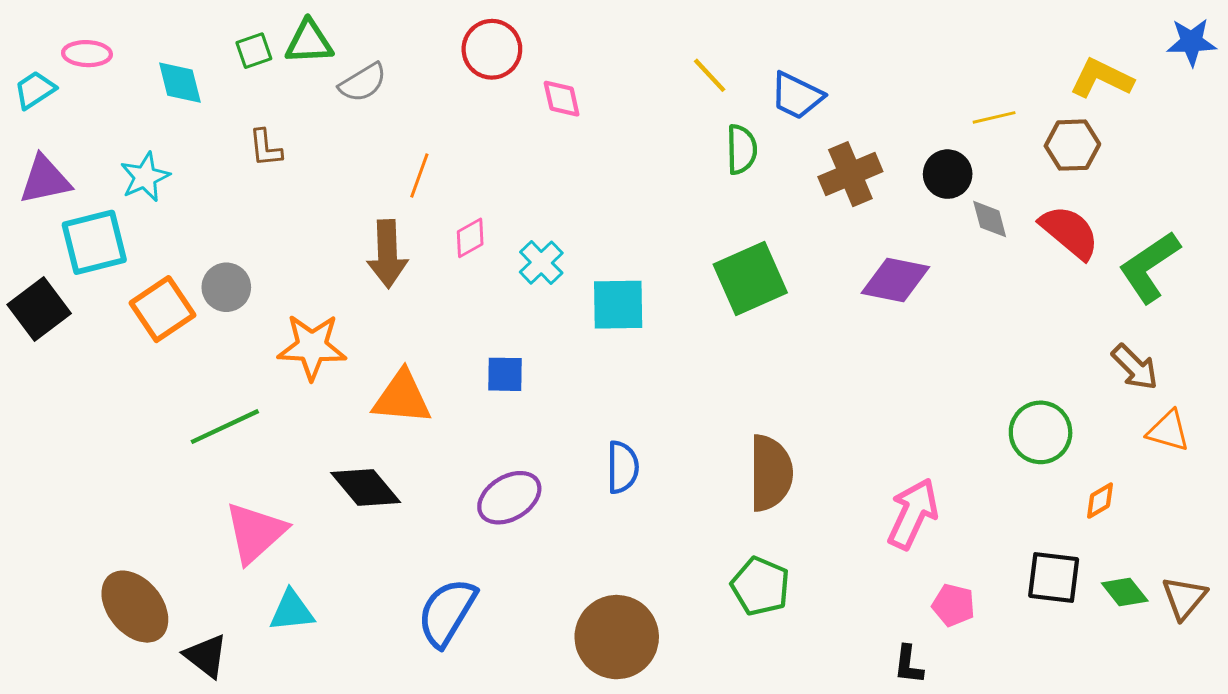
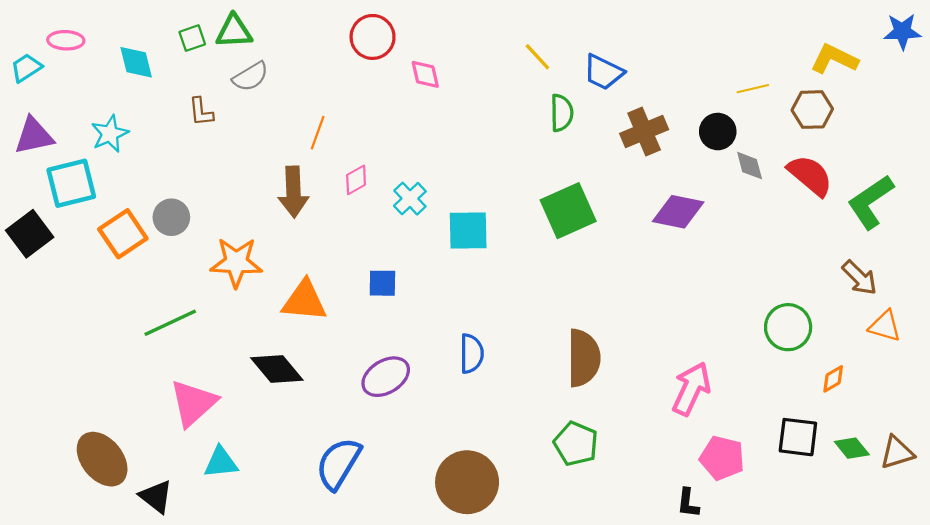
gray semicircle: (363, 83) -> (251, 77), moved
brown triangle: (1184, 598) -> (897, 453), turned 33
pink pentagon: (953, 605) -> (722, 458), size x1.4

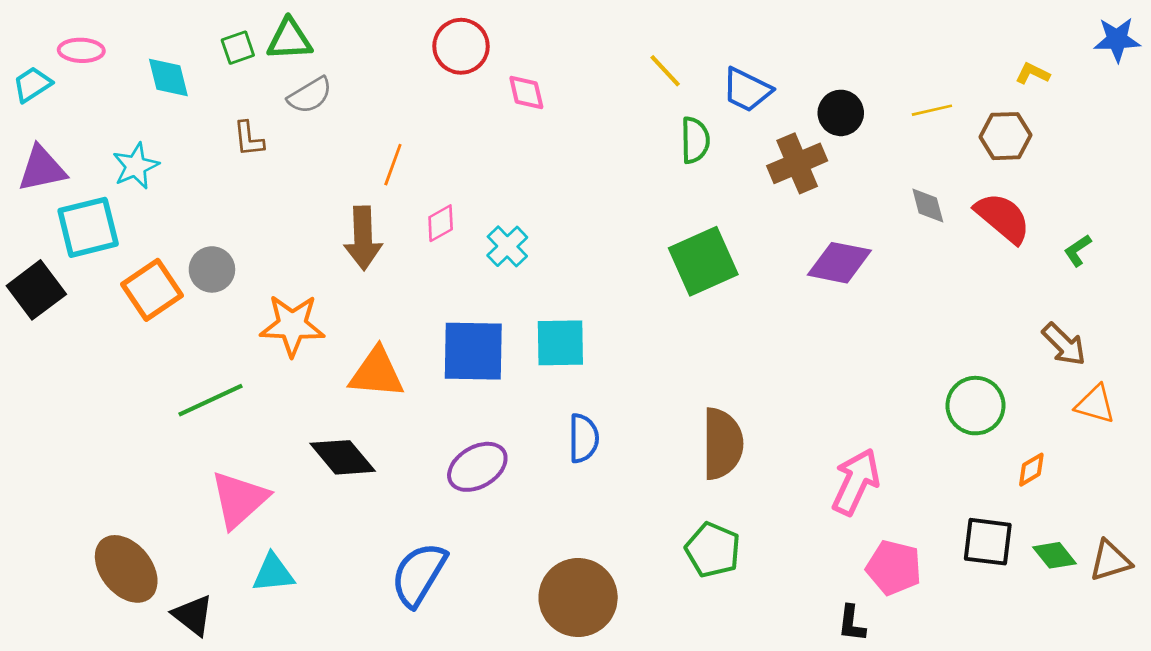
yellow L-shape: (834, 59) -> (1033, 73), size x0.6
black circle: (718, 132) -> (841, 113), moved
green L-shape: (871, 202) -> (1078, 250), size x0.5
cyan square: (468, 230) -> (560, 343), moved
blue square: (382, 283) -> (473, 351), size x1.8

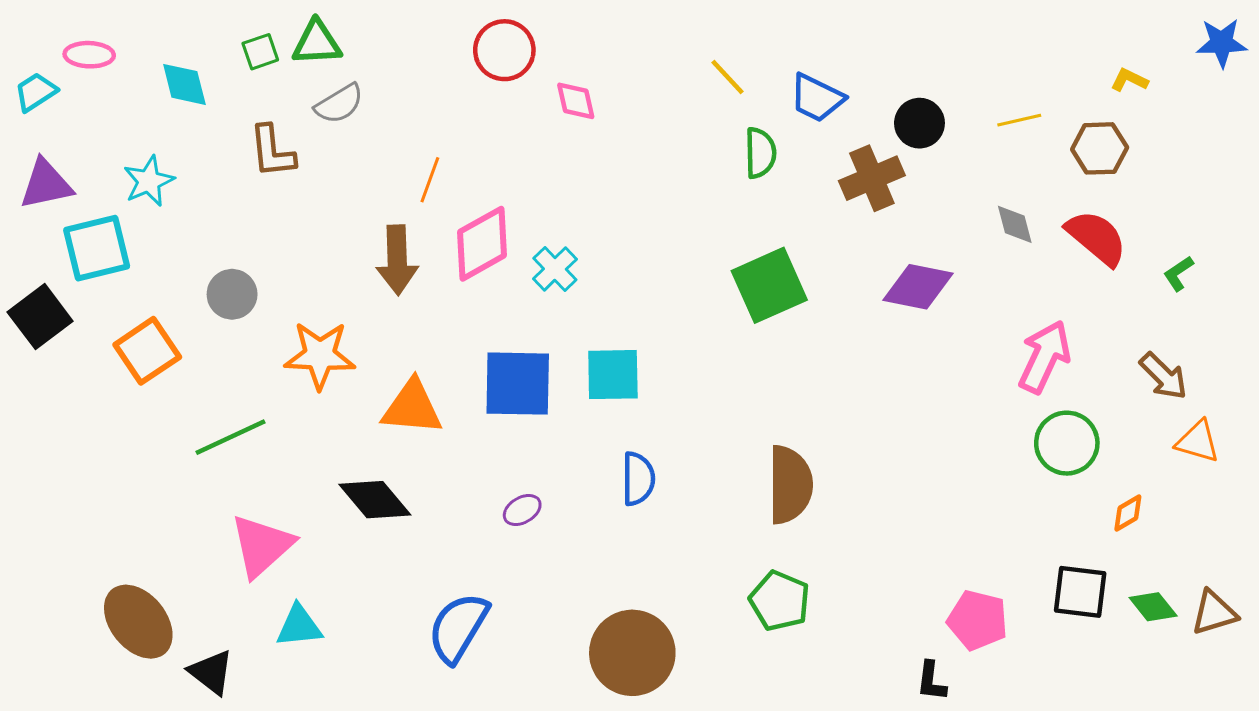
brown L-shape: (249, 139) -> (272, 151), size x1.4
pink diamond: (441, 223) -> (482, 244), size x1.8
orange square: (152, 290) -> (147, 351), moved
purple ellipse: (477, 467) -> (522, 510), size x0.6
pink arrow: (856, 482) -> (1044, 357), moved

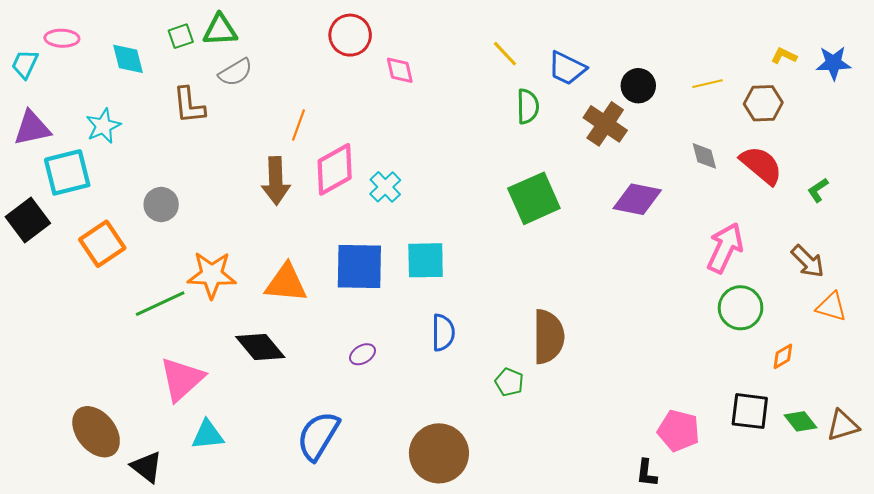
blue star: (1222, 43) -> (833, 63), moved
cyan trapezoid: (36, 92) -> (25, 64), turned -32
brown cross: (872, 178) -> (605, 124), turned -33
orange star: (320, 355) -> (212, 275), moved
green pentagon: (780, 601) -> (509, 382), moved, size x0.7

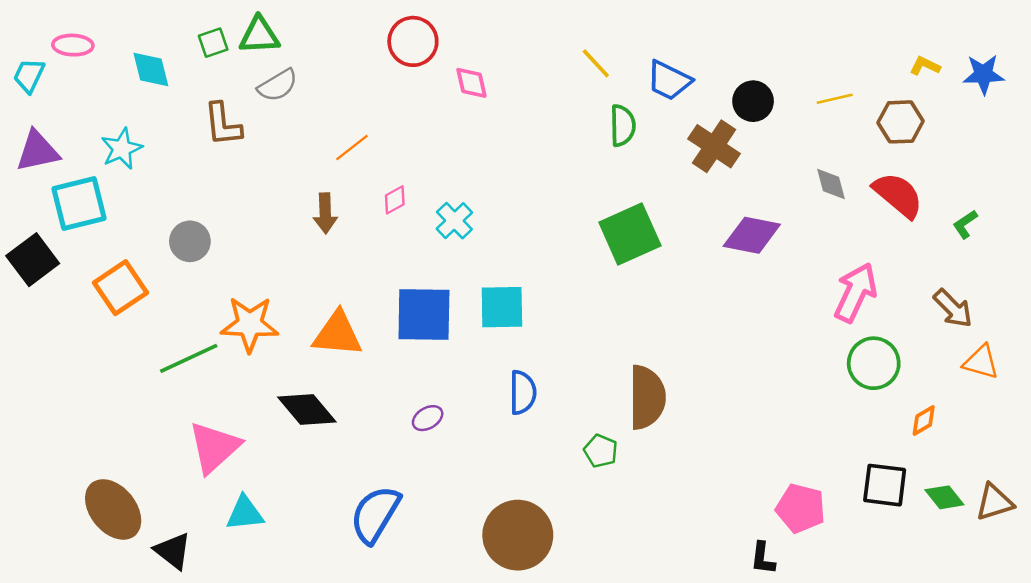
orange line: (298, 125) -> (352, 147), turned 32
pink diamond: (335, 169) -> (395, 200), size x0.5
brown arrow: (276, 181) -> (325, 213), size x0.7

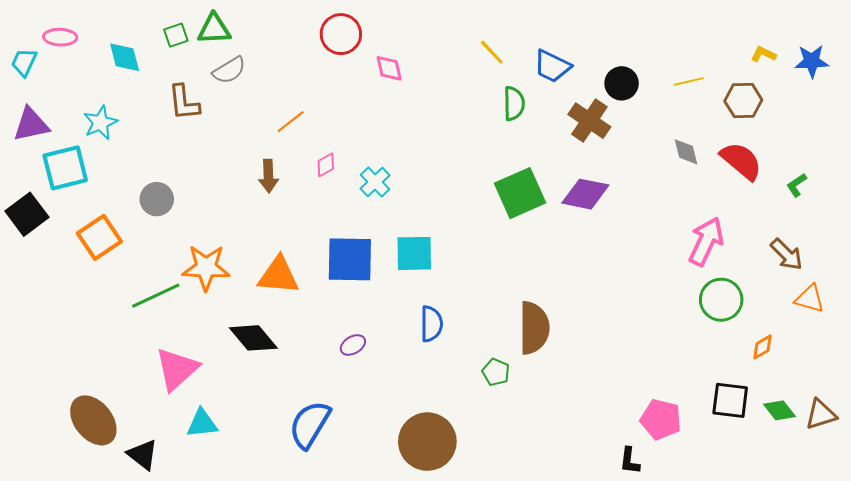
purple diamond: (752, 235) -> (585, 194), moved

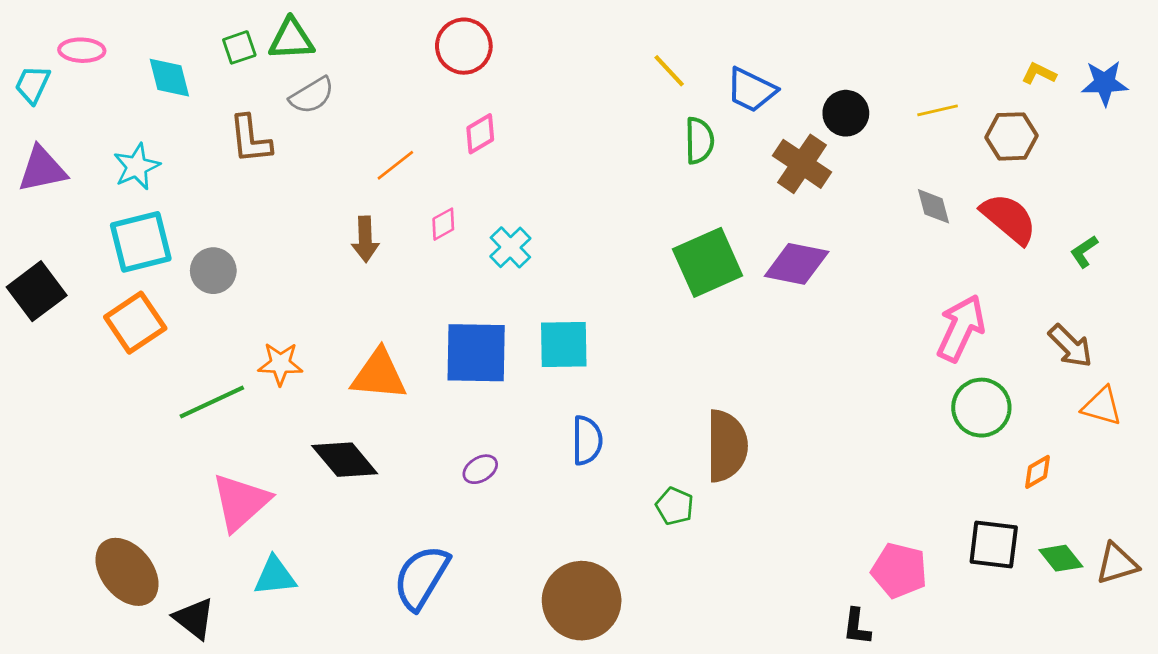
pink diamond: (389, 68) -> (480, 134), moved, turned 72
cyan square: (65, 168) -> (141, 242), moved
orange star: (206, 268) -> (280, 364), size x0.7

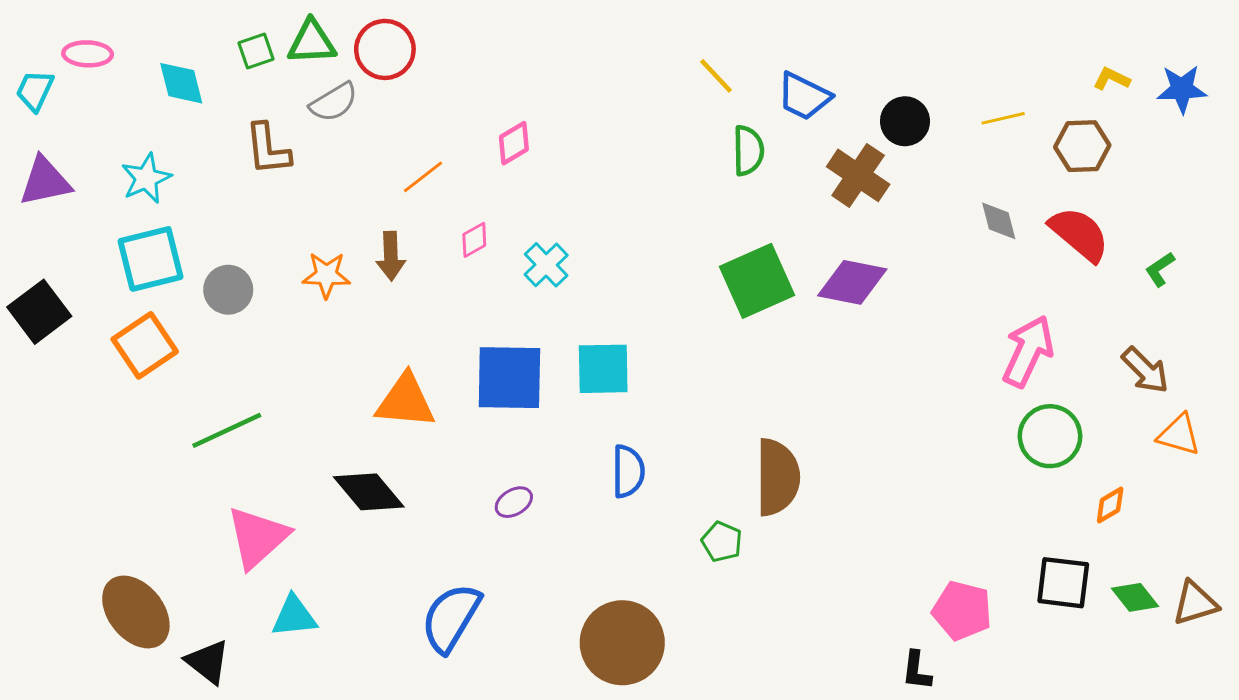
red circle: (464, 46) -> (385, 49), moved
orange star: (280, 364) -> (326, 275), moved

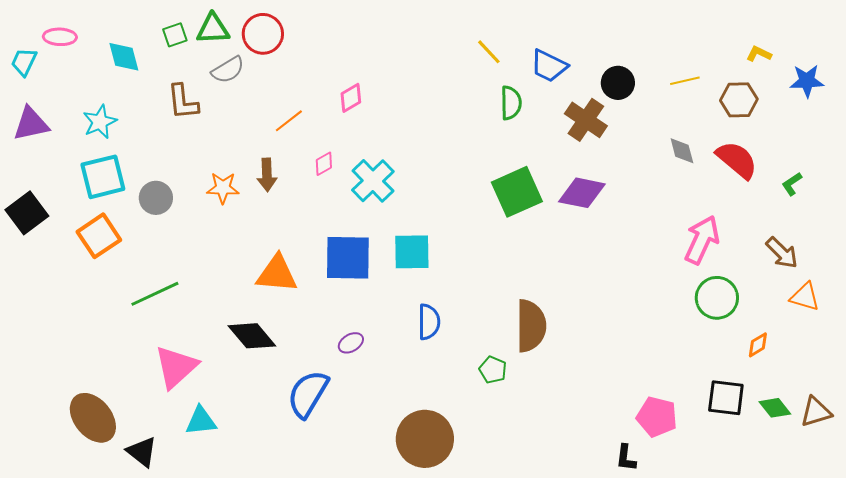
blue star: (1182, 89) -> (807, 81), moved
cyan cross: (546, 265) -> (373, 181), size x1.4
blue semicircle: (451, 618) -> (308, 394), moved

